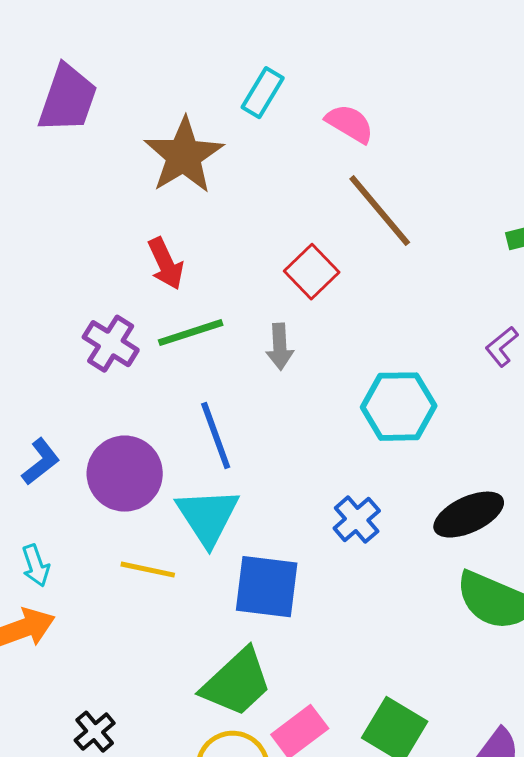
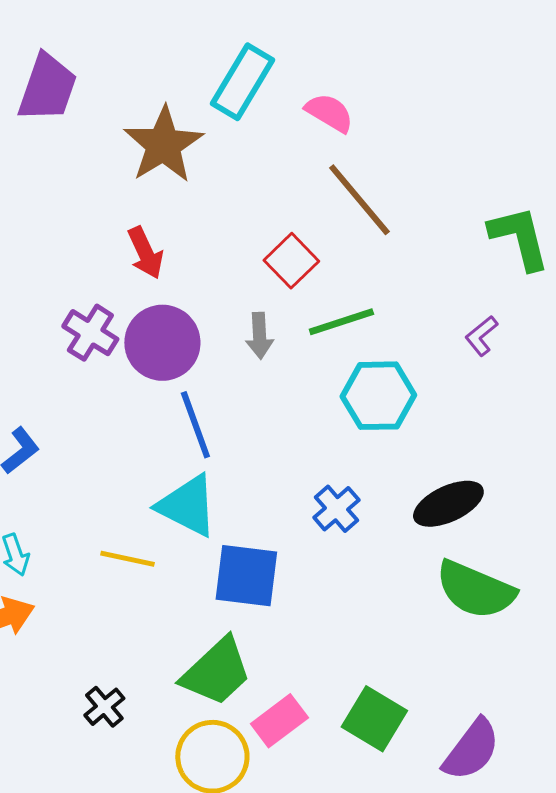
cyan rectangle: (263, 93) -> (242, 82), size x1.5
green line: (191, 333) -> (341, 322), moved
purple circle: (125, 474) -> (162, 343), moved
cyan triangle: (208, 517) -> (187, 506), turned -30
black cross: (95, 732) -> (104, 707), moved

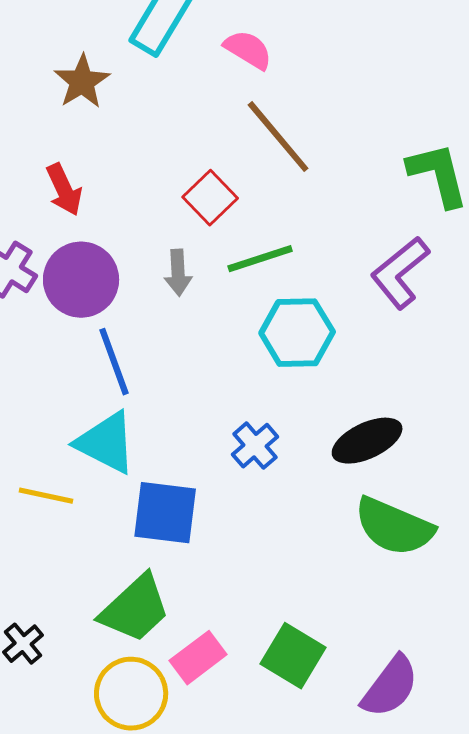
brown star: (163, 145) -> (82, 82), size x0.7
purple L-shape: (481, 336) -> (400, 273), size x1.8

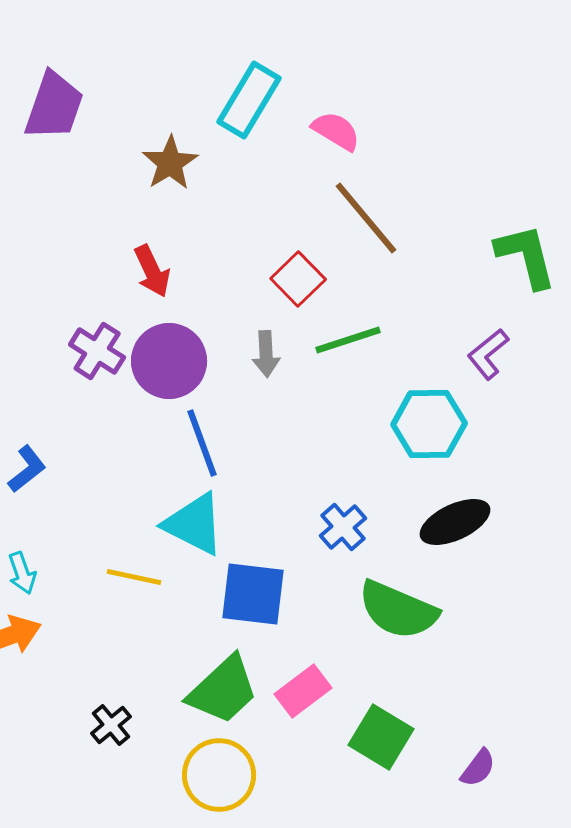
purple L-shape: (400, 273) -> (488, 354), size x0.7
cyan hexagon: (297, 333) -> (429, 424), moved
green semicircle: (394, 527) -> (398, 610), moved
pink rectangle: (198, 658) -> (303, 691), moved
purple semicircle: (390, 687) -> (478, 768), size x0.6

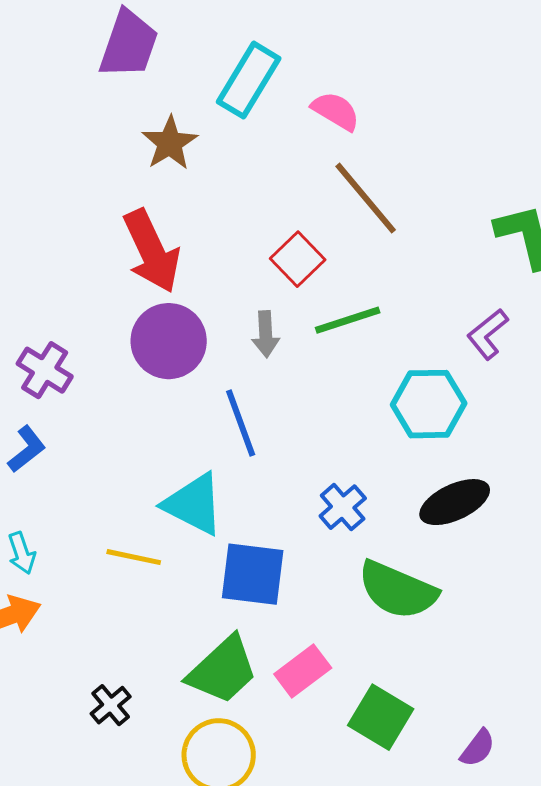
purple trapezoid: (54, 106) -> (129, 44), moved
red arrow: (152, 271) -> (152, 251), size x1.6
purple cross: (97, 351) -> (45, 370), moved
blue line: (202, 443) -> (241, 423), moved

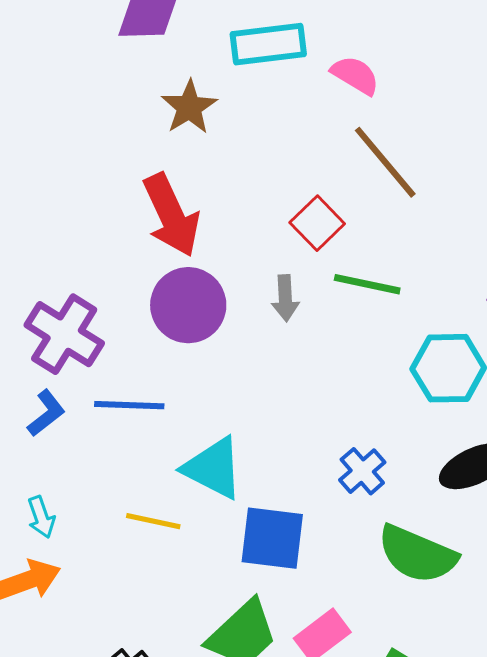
cyan rectangle: (249, 80) -> (268, 44), turned 52
green line: (348, 320) -> (367, 284), turned 30
purple cross: (45, 370) -> (64, 334), size x1.4
blue line: (241, 423) -> (129, 405), moved, turned -68

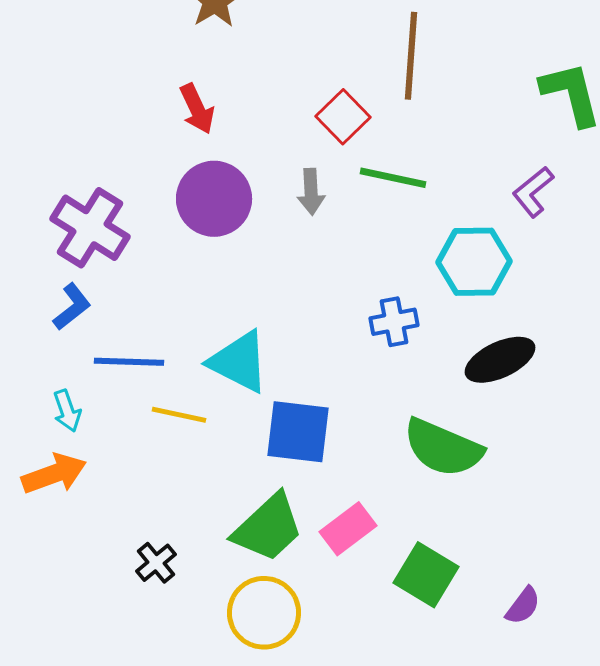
brown line: (385, 162) -> (411, 56), turned 44
red arrow: (171, 215) -> (197, 109), size x0.6
blue line: (129, 405) -> (129, 362), moved
blue cross: (362, 471) -> (394, 322), moved, turned 30

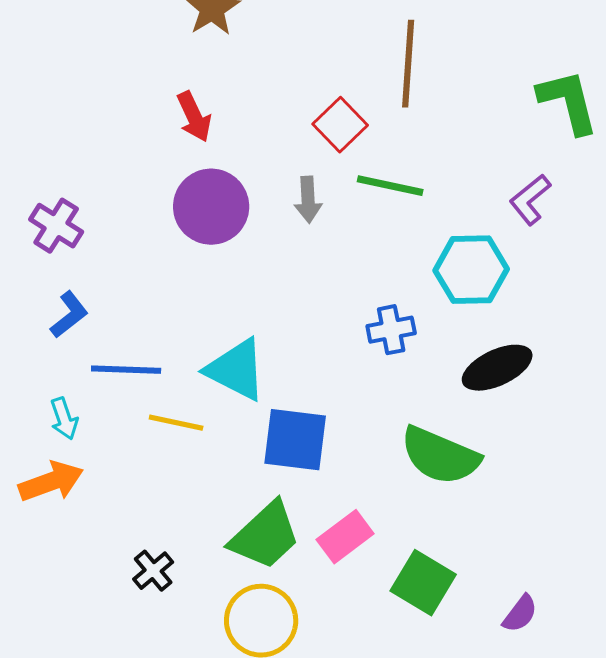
purple cross: (90, 228) -> (56, 226), moved, size x0.7

